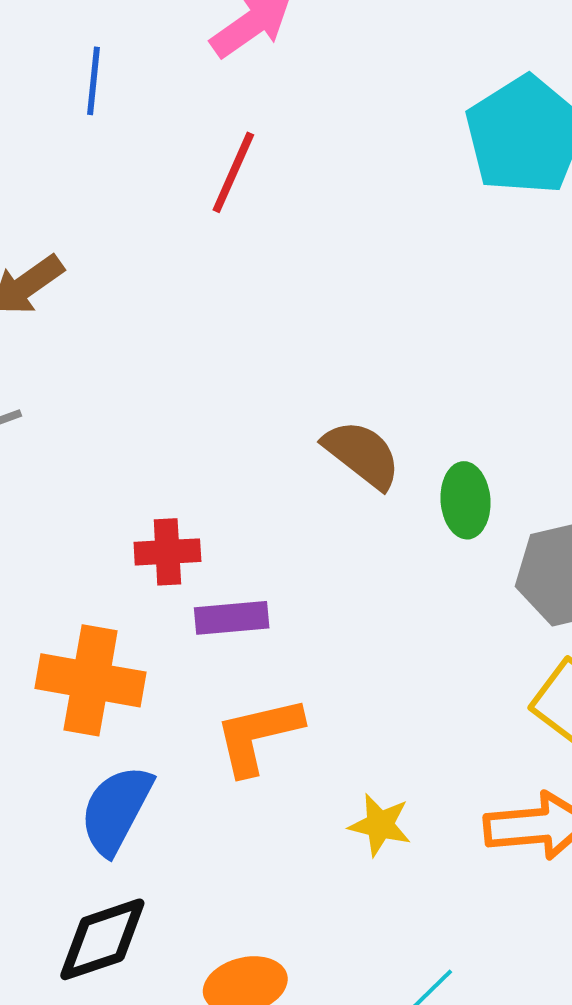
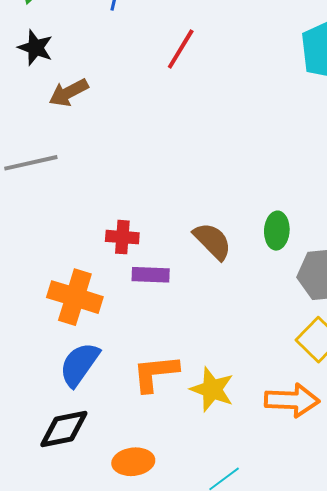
brown semicircle: (362, 454) -> (212, 241), moved
orange L-shape: (258, 735) -> (155, 373), moved
yellow star: (380, 825) -> (212, 389), size x1.4

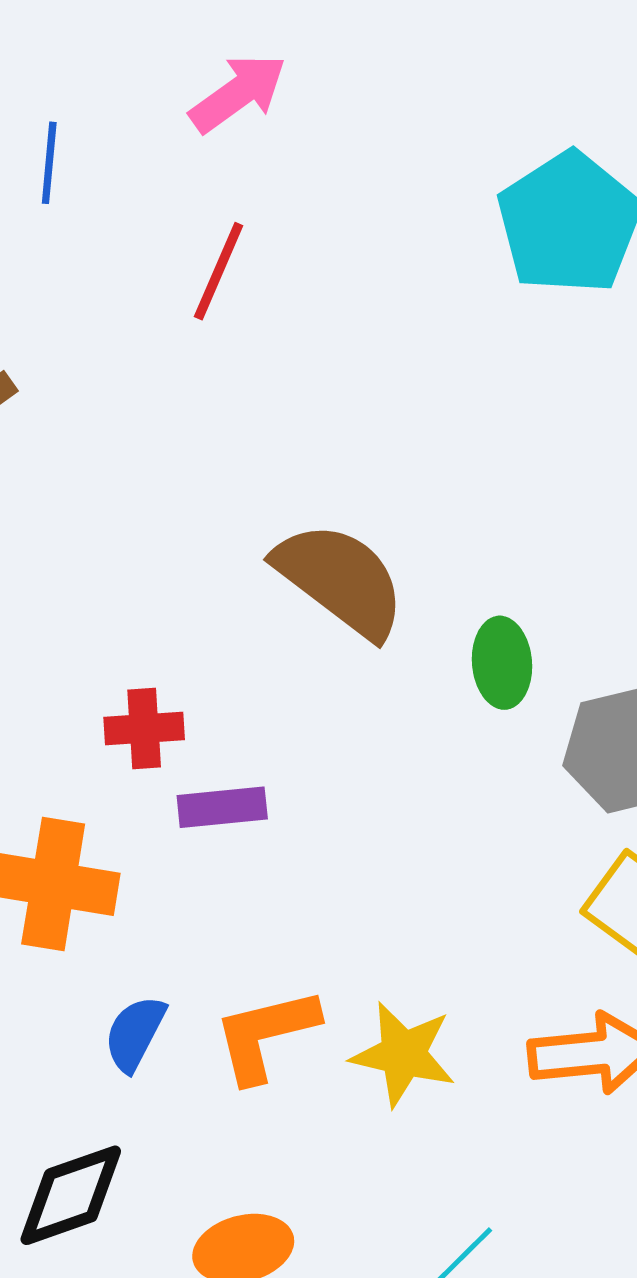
brown semicircle: (212, 241) -> (340, 580), moved, size x1.4
blue semicircle: (79, 364) -> (135, 1033), moved, size x0.7

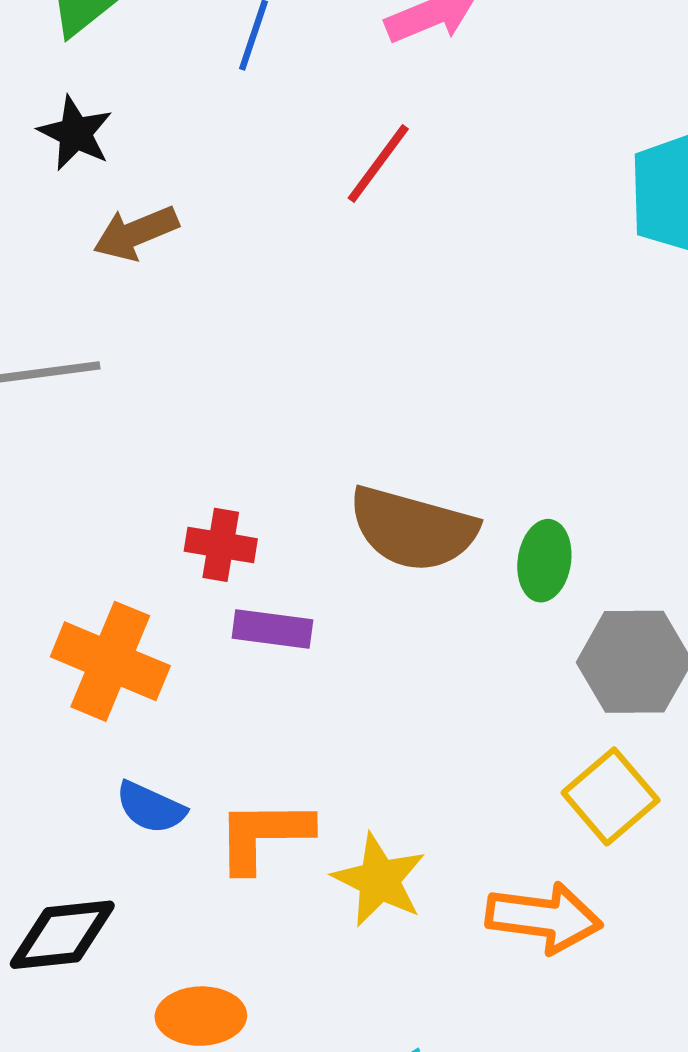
brown semicircle: (340, 580) -> (413, 529), moved, turned 145
blue semicircle: (135, 1033) -> (151, 807), turned -106

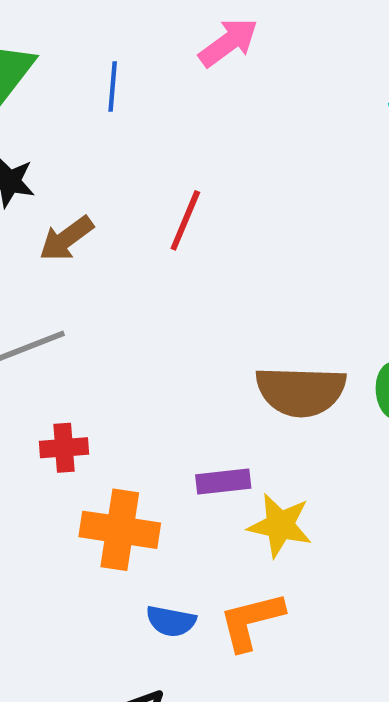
red line: (378, 163) -> (185, 220), moved
red cross: (221, 545) -> (64, 448), moved
yellow star: (379, 880) -> (280, 525), moved

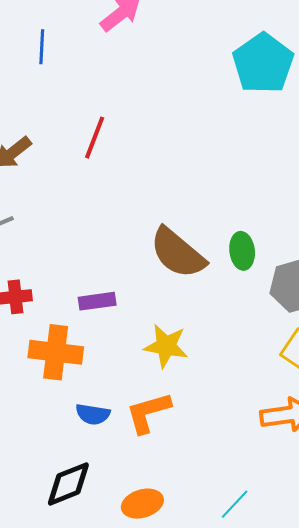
brown semicircle: (301, 391) -> (178, 253), turned 40
purple rectangle: (223, 481) -> (97, 301), moved

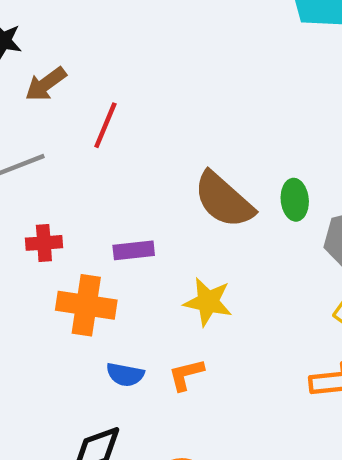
red line: (95, 138) -> (105, 125), moved
orange L-shape: (148, 413) -> (186, 375), size x0.7

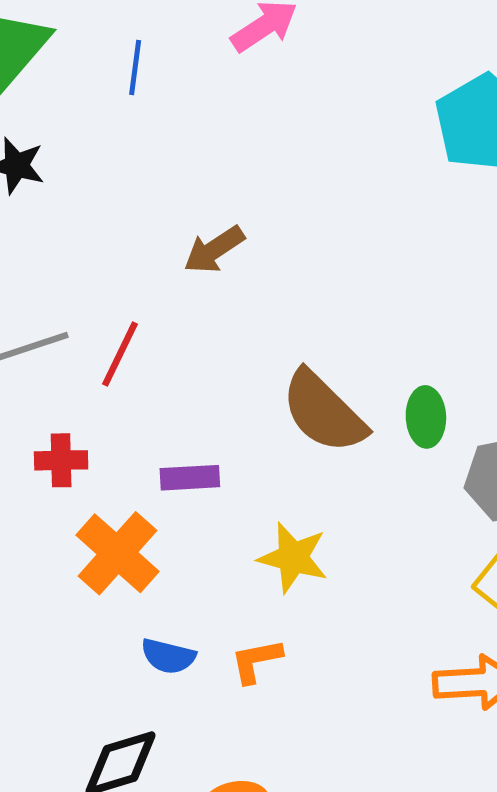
brown arrow: (46, 84) -> (214, 250), moved
red line: (105, 125) -> (120, 354), moved
orange cross: (86, 305) -> (117, 553), turned 30

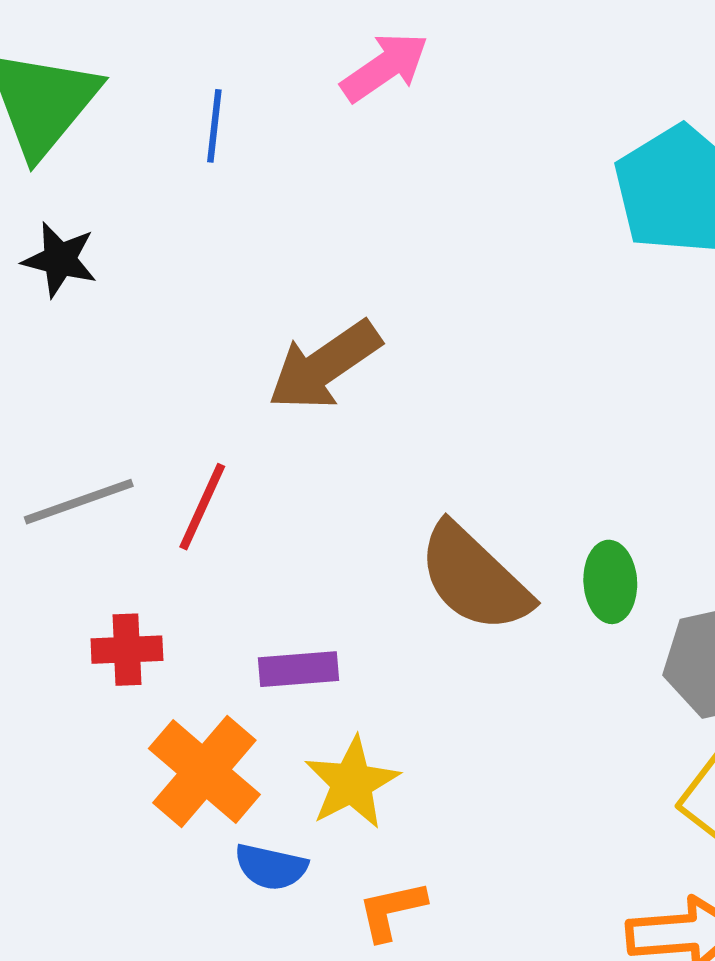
brown arrow: (214, 250) -> (324, 366), size x1.4
yellow star: (293, 558) -> (352, 783), moved, turned 30
blue semicircle: (168, 656) -> (271, 867), moved

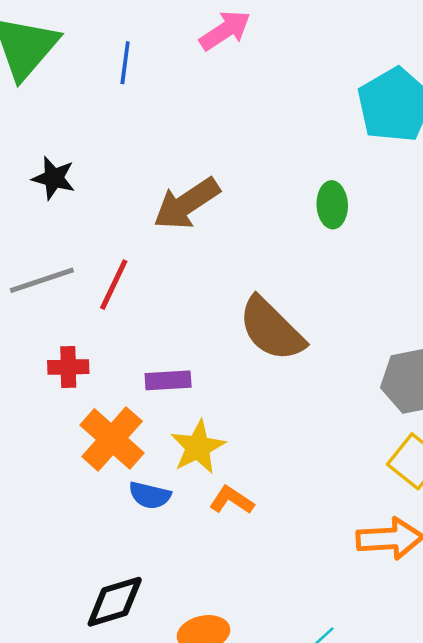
black star: (60, 260) -> (54, 178), moved
green ellipse: (610, 582) -> (332, 205), moved
orange L-shape: (392, 910) -> (232, 500), moved, turned 45

